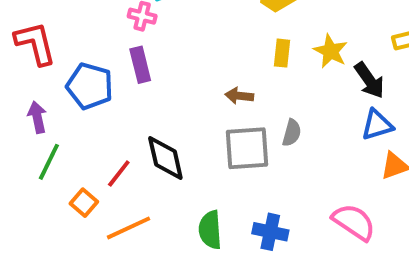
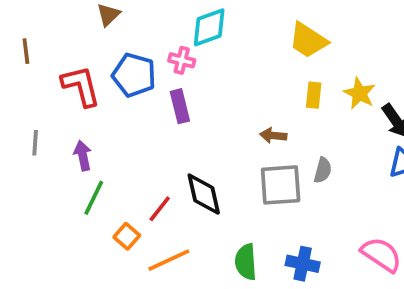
blue pentagon: (90, 86) -> (134, 75), moved

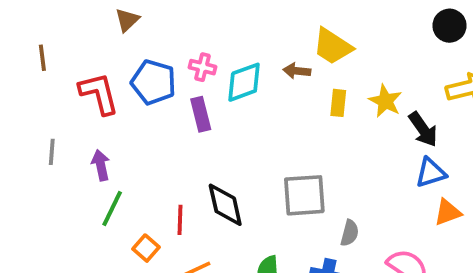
cyan diamond: (209, 27) -> (244, 82), moved
brown arrow: (273, 135) -> (297, 71), moved
gray semicircle: (323, 170) -> (350, 233), moved
red line: (160, 209) -> (180, 220), turned -36

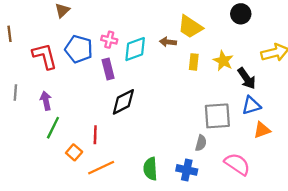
black circle: (449, 26) -> (241, 14), moved
gray square: (304, 195) -> (217, 116), moved
black diamond: (225, 205) -> (123, 102), moved, turned 76

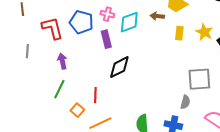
gray line: (15, 92) -> (27, 51), moved
purple arrow: (46, 101) -> (62, 61), moved

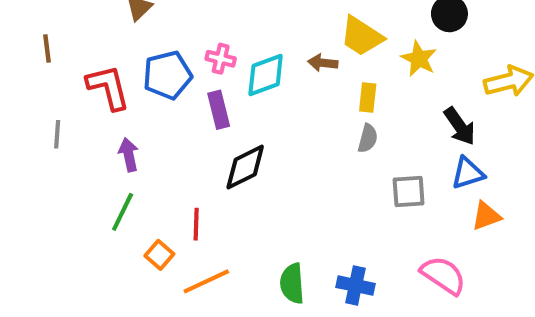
blue pentagon: (81, 22) -> (168, 75), turned -30
yellow star: (204, 32) -> (419, 59), moved
gray square: (199, 79) -> (409, 191), size x0.7
gray semicircle: (185, 102) -> (368, 138), moved

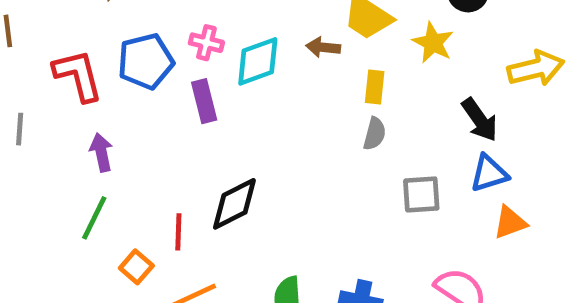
black diamond: (245, 167) -> (234, 204), moved

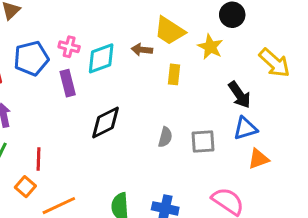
yellow arrow: (536, 68) -> (274, 63), turned 56
gray semicircle: (375, 134) -> (165, 137), moved
black diamond: (234, 204) -> (105, 123), moved
red line: (178, 232) -> (38, 159), moved

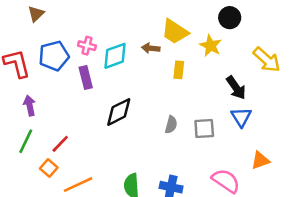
blue triangle: (245, 128) -> (241, 117), turned -45
red line: (38, 159) -> (60, 144), turned 42
orange triangle: (258, 159) -> (260, 160), moved

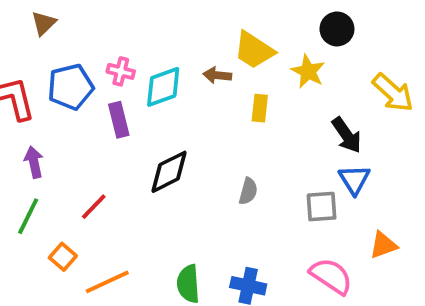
gray square: (204, 129) -> (322, 207), moved
red line: (60, 144) -> (94, 207), moved

